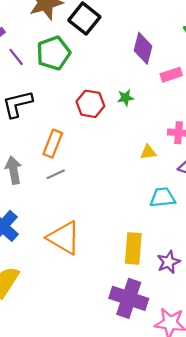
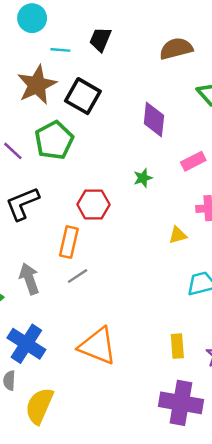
pink rectangle: (171, 75) -> (193, 161), moved
red hexagon: (90, 104) -> (93, 204), moved
yellow rectangle: (133, 248) -> (177, 346), size x0.7

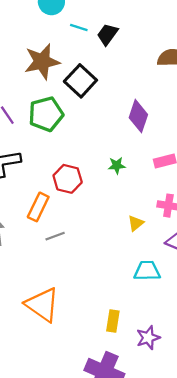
cyan line: (60, 50) -> (79, 28), moved
yellow triangle: (178, 235) -> (136, 223), turned -36
gray line: (78, 276) -> (55, 236), moved

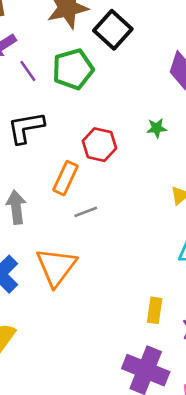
orange triangle: (42, 305) -> (56, 267), moved, turned 33

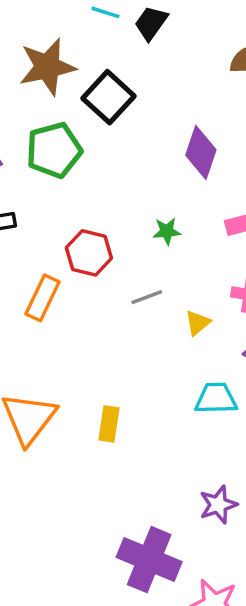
gray line: (86, 212) -> (147, 297), moved
yellow rectangle: (155, 310) -> (109, 424), moved

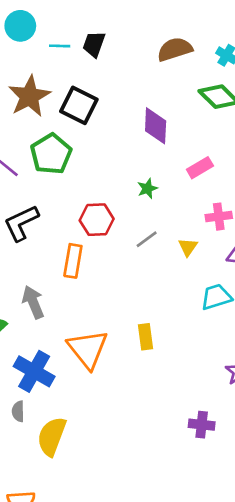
purple cross: (149, 560) -> (202, 425), size x0.6

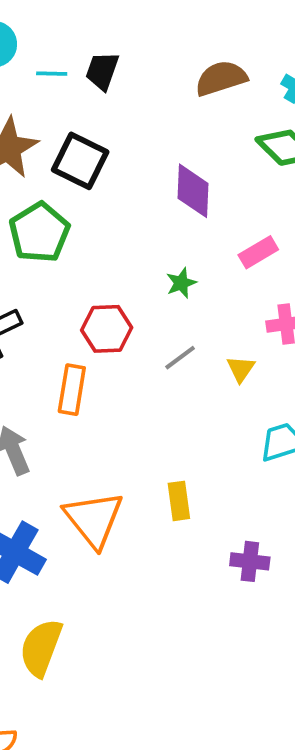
purple cross: (202, 425) -> (250, 561), moved

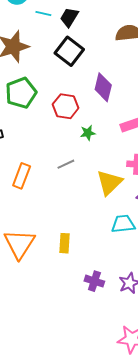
black square: (80, 161) -> (69, 51), moved
red hexagon: (107, 329) -> (66, 106), moved
gray line: (180, 358) -> (66, 164), moved
yellow triangle: (241, 369) -> (109, 183), size x1.8

